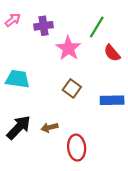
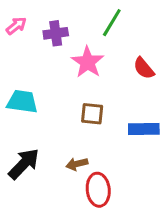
green line: (97, 27) -> (112, 23), moved
brown square: (72, 88) -> (92, 114), turned -30
brown arrow: (49, 127) -> (77, 164), moved

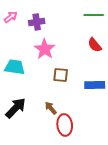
green line: (112, 23) -> (94, 15), moved, turned 60
pink star: (88, 62) -> (45, 49), moved
brown arrow: (77, 164) -> (51, 108), turned 64

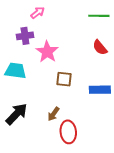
pink arrow: (11, 17) -> (38, 13), moved
purple cross: (37, 22) -> (25, 36), moved
brown arrow: (51, 108) -> (53, 114), turned -104

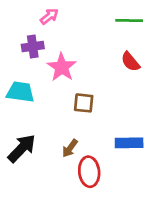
blue rectangle: (100, 90) -> (129, 143), moved

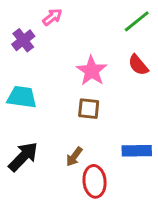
green line: (129, 20) -> (137, 21), turned -40
purple cross: (33, 47) -> (23, 40), moved, turned -30
pink star: (62, 67) -> (92, 71), moved

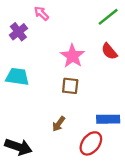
pink arrow: (52, 17) -> (41, 13), turned -98
black arrow: (23, 157) -> (18, 147), moved, turned 65
red ellipse: (95, 181) -> (91, 143), moved, turned 45

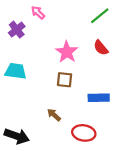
blue rectangle: (108, 119) -> (99, 98), moved
brown arrow: (59, 124) -> (54, 115), turned 96
red ellipse: (91, 143) -> (84, 133), turned 60

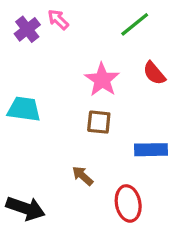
green line: (100, 16) -> (135, 24), moved
purple cross: (17, 30) -> (27, 29), moved
red ellipse: (84, 133) -> (128, 203), turned 70

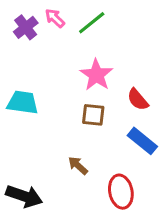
green line: (135, 24) -> (92, 23), moved
red semicircle: (154, 73) -> (138, 99), moved
blue rectangle: (151, 150) -> (142, 141), turned 40

